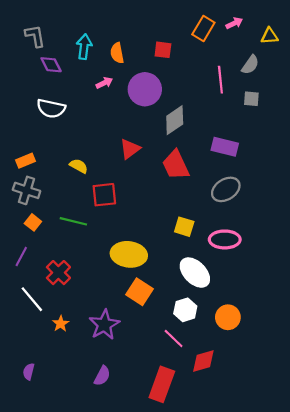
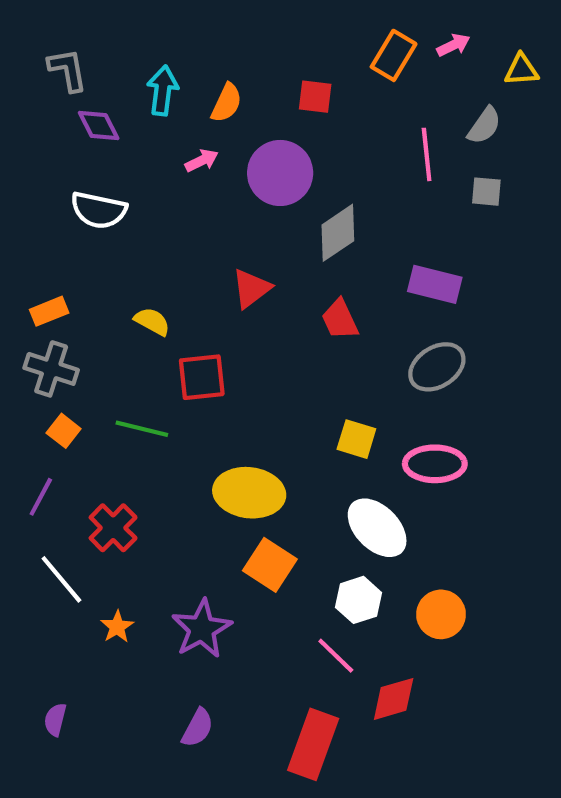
orange semicircle: (117, 53) -> (226, 103), turned -144
red trapezoid: (176, 165) -> (340, 319), size x0.7

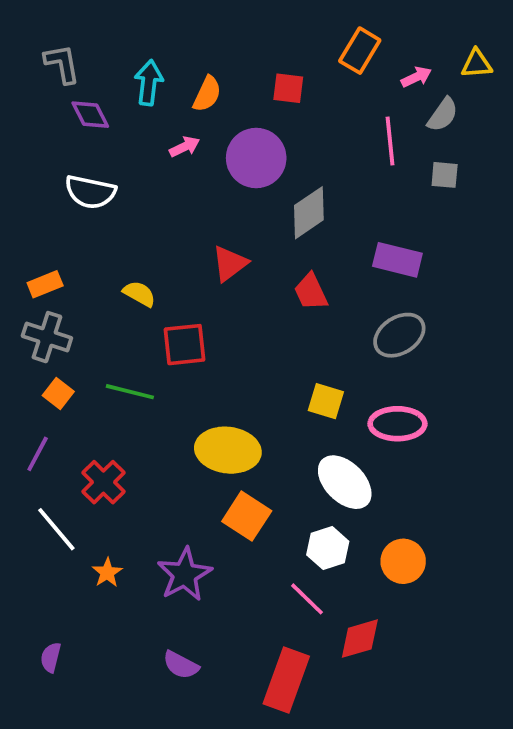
pink arrow: (453, 45) -> (416, 77), moved
purple semicircle: (198, 728) -> (181, 665), turned 90

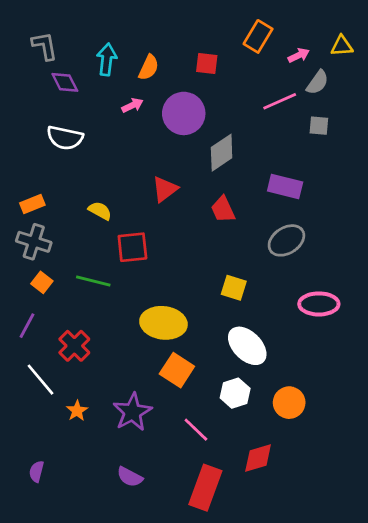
pink line: (390, 141) -> (280, 101), turned 72
pink ellipse: (397, 424) -> (319, 304), moved
pink line: (307, 599) -> (196, 430), moved

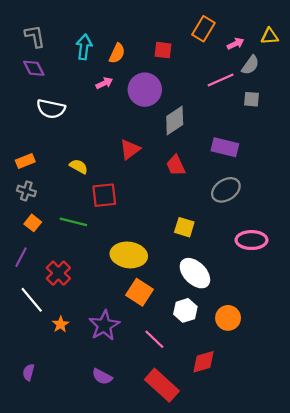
purple diamond: (65, 82) -> (34, 68), moved
gray cross: (34, 242) -> (26, 191), size x0.7
red rectangle: (205, 488) -> (162, 385), turned -68

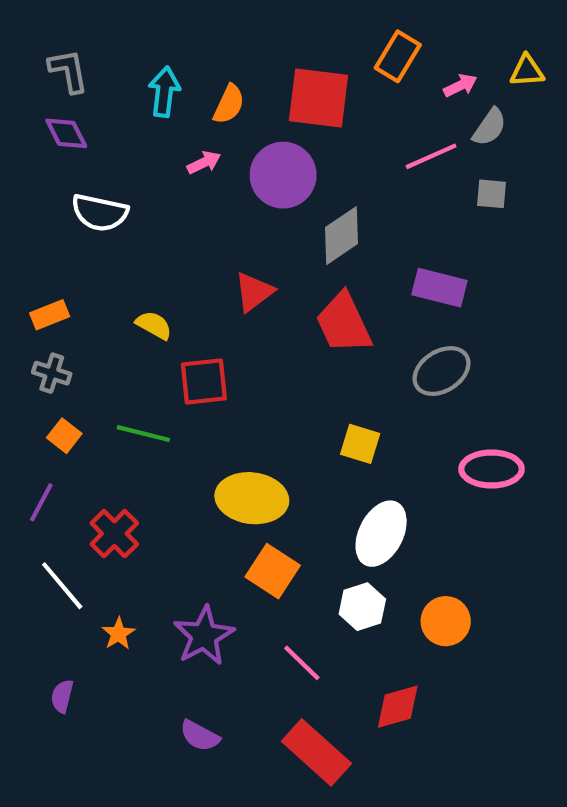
red square: (163, 50) -> (319, 98), size x1.8
red trapezoid: (176, 165) -> (344, 323), size x1.5
white ellipse: (195, 273) -> (381, 534), turned 72
purple semicircle: (28, 372) -> (62, 696), moved

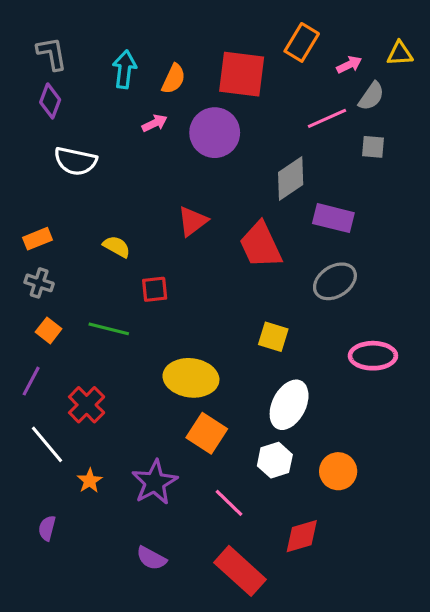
purple diamond: (66, 133) -> (50, 101), turned 48
gray diamond: (341, 236) -> (291, 179), moved
red square: (204, 381) -> (155, 289), size x0.7

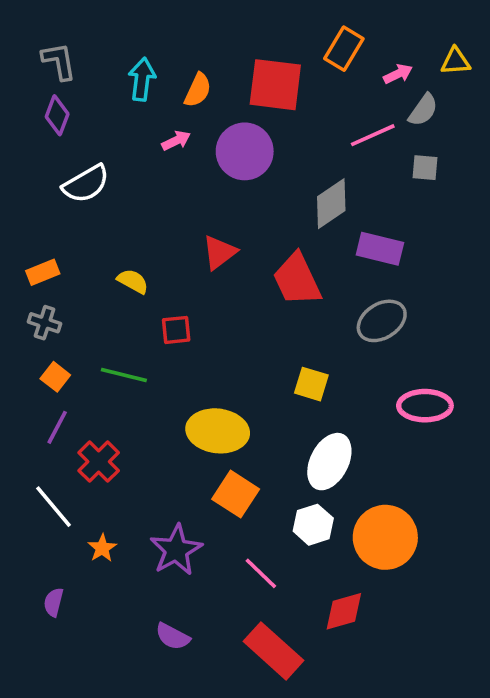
white semicircle: (75, 161) -> (86, 184), turned -42
purple line: (31, 381) -> (57, 427), moved
orange circle: (338, 471) -> (385, 537), size x1.5

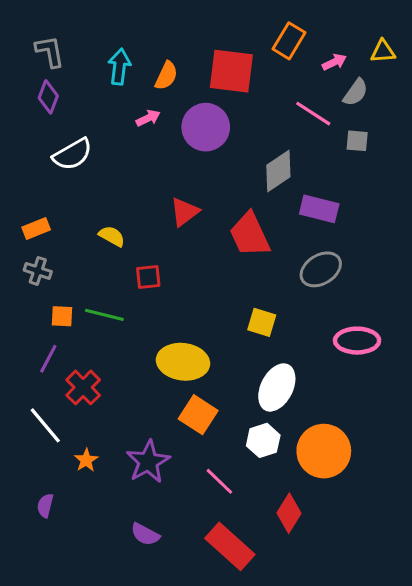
pink line: (373, 135) -> (313, 114), turned 57
orange square: (55, 377) -> (62, 316), moved, turned -35
red diamond: (344, 611) -> (289, 513), turned -42

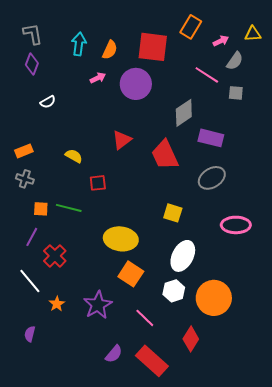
white semicircle: (73, 154) -> (48, 102), size x0.6
purple semicircle: (145, 534) -> (114, 354), moved, turned -78

